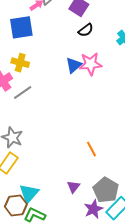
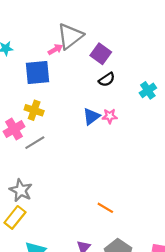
pink star: (91, 64) -> (110, 116), size x0.6
orange line: (91, 149) -> (105, 208), turned -35

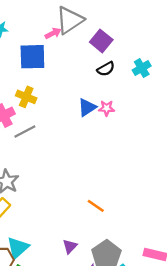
cyan cross: (148, 90) -> (142, 68), moved

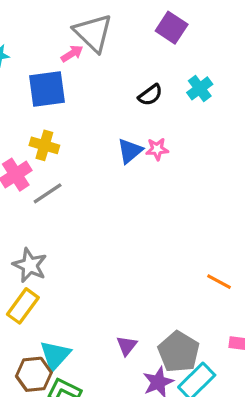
gray triangle: (70, 20) -> (93, 33), turned -36
purple square: (101, 41) -> (172, 28), moved
orange line: (96, 206) -> (219, 282), moved

